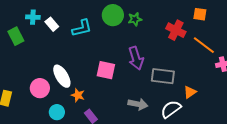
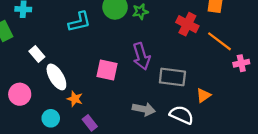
white rectangle: (52, 24) -> (37, 54), moved
pink circle: (40, 88) -> (20, 94), moved
white semicircle: (171, 109) -> (182, 115), turned 60

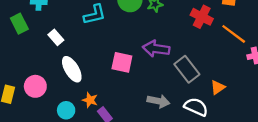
white rectangle: (37, 54) -> (56, 37), moved
purple arrow: (141, 56) -> (156, 49), turned 115
gray rectangle: (172, 77) -> (187, 69), turned 45
orange star: (75, 99) -> (90, 100), moved

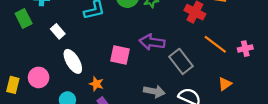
orange line: (234, 34) -> (215, 44), moved
orange triangle: (218, 87) -> (225, 84), moved
orange star: (90, 100) -> (96, 84), moved

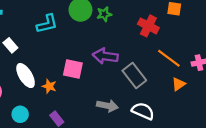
orange star: (96, 84) -> (49, 86), moved
orange triangle: (225, 84) -> (179, 84), moved

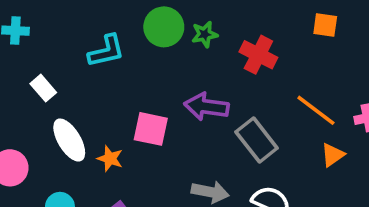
red cross: (148, 26) -> (258, 55), moved

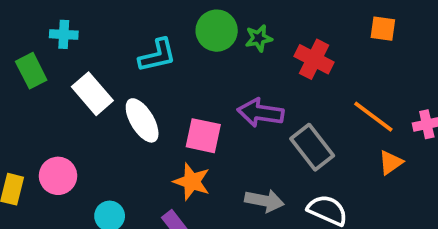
white rectangle: (43, 88) -> (92, 94), size x1.5
white ellipse: (69, 140) -> (142, 120), moved
orange star: (110, 159) -> (192, 182), moved, size x1.4

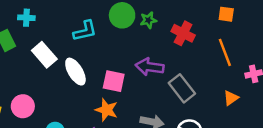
orange line: (373, 117) -> (225, 52), moved, turned 32

